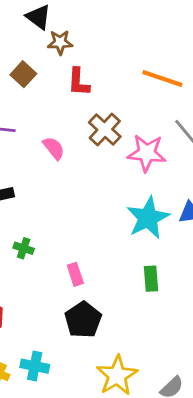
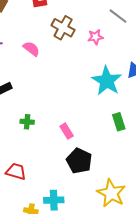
pink star: (147, 153) -> (95, 37), size x0.6

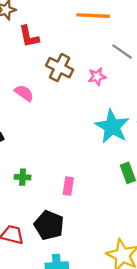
pink rectangle: (67, 131) -> (68, 186), turned 42
black pentagon: (79, 161) -> (49, 225), moved

